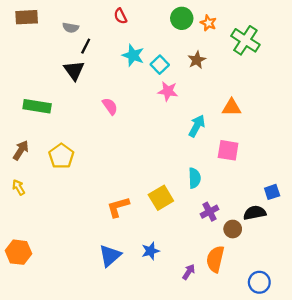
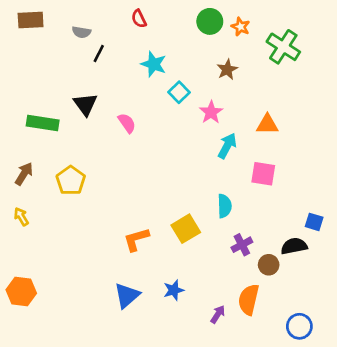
cyan square: (160, 65) -> (179, 92), moved
black triangle: (74, 70) -> (85, 104), moved
pink star: (168, 91) -> (211, 112), moved, turned 30
blue square: (272, 192) -> (314, 222), turned 35

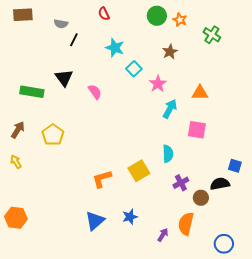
green cross: (283, 47) -> (212, 35), size x0.7

